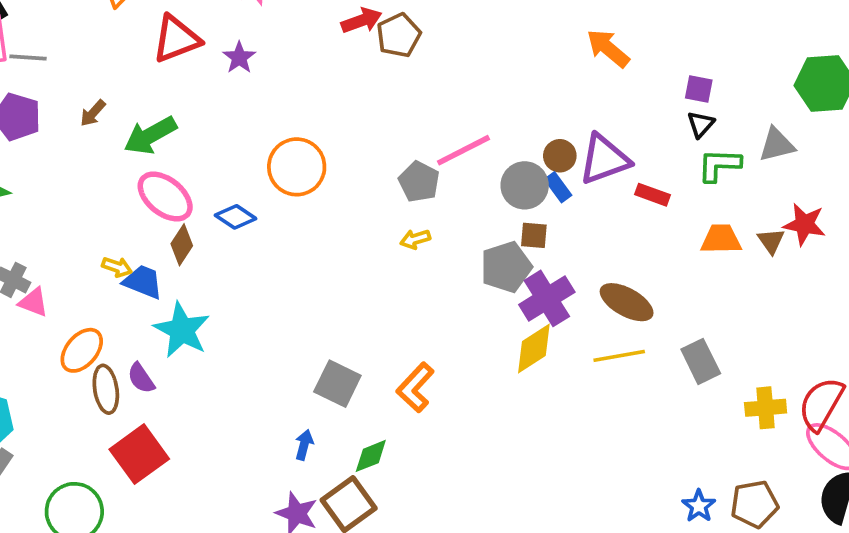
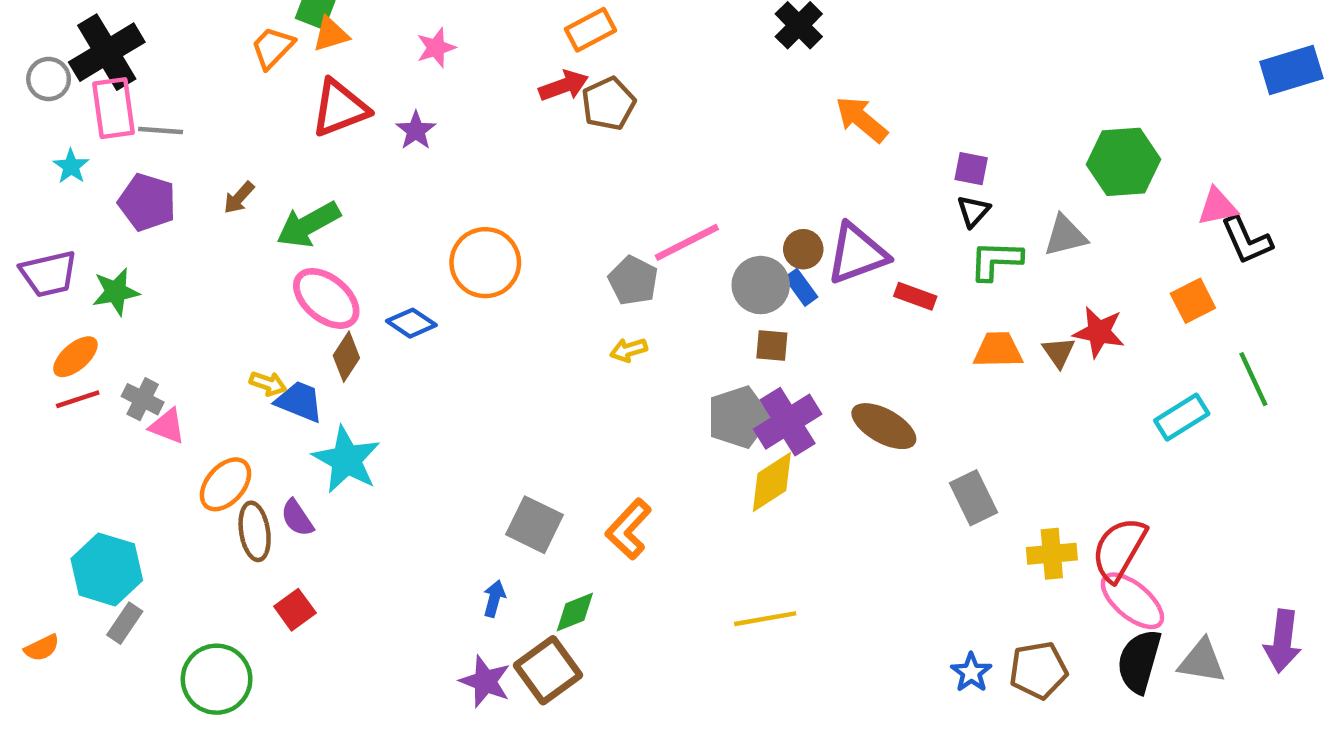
gray pentagon: (506, 267) -> (738, 417), moved
yellow line: (619, 356) -> (765, 619), moved
red square: (139, 454) -> (295, 610), size x0.6

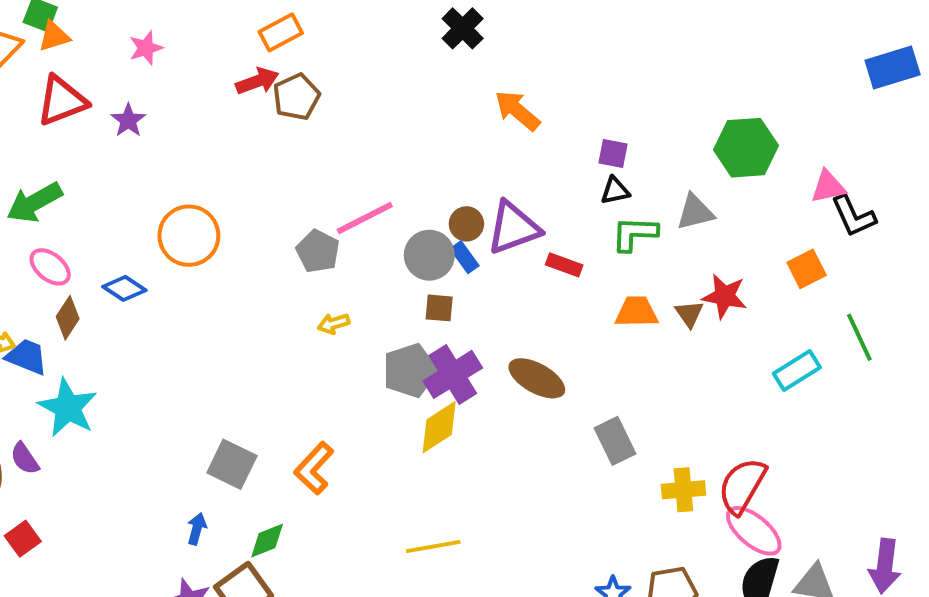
black triangle: (973, 211) -> (615, 191), turned 36
pink ellipse: (326, 298) -> (50, 267), size x0.7
yellow arrow: (629, 350) -> (334, 324), moved

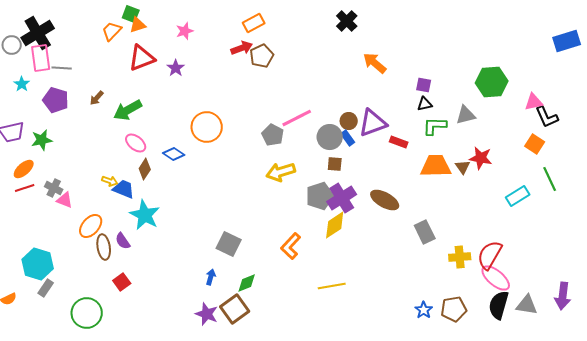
orange square: (807, 269) -> (535, 144), moved, turned -30
orange trapezoid: (637, 312) -> (436, 166), size x1.4
yellow arrow: (334, 324) -> (281, 172), size x1.8
orange L-shape: (314, 468) -> (291, 246), moved

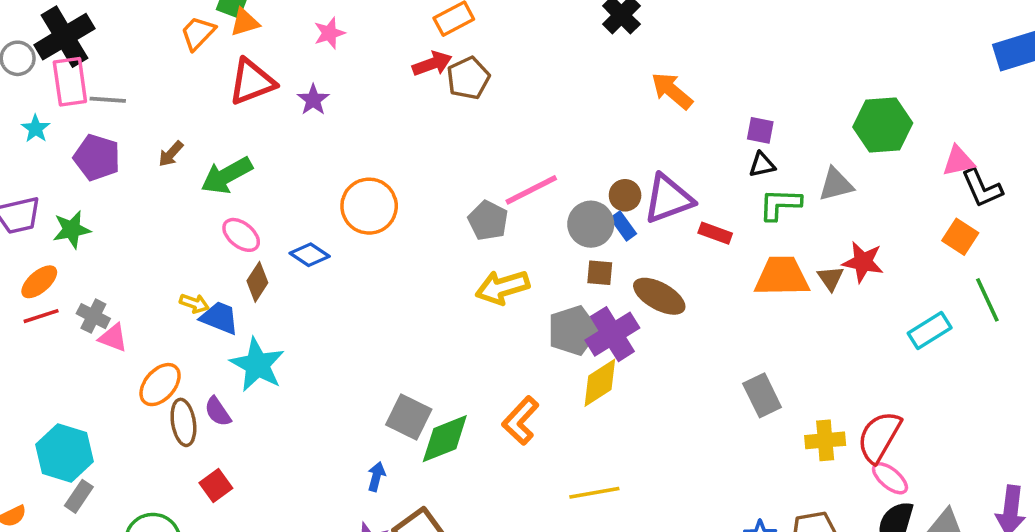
brown ellipse: (385, 200) -> (659, 296), moved
pink ellipse: (496, 278) -> (890, 478), size x0.7
green diamond: (247, 283) -> (445, 439), moved, size x1.5

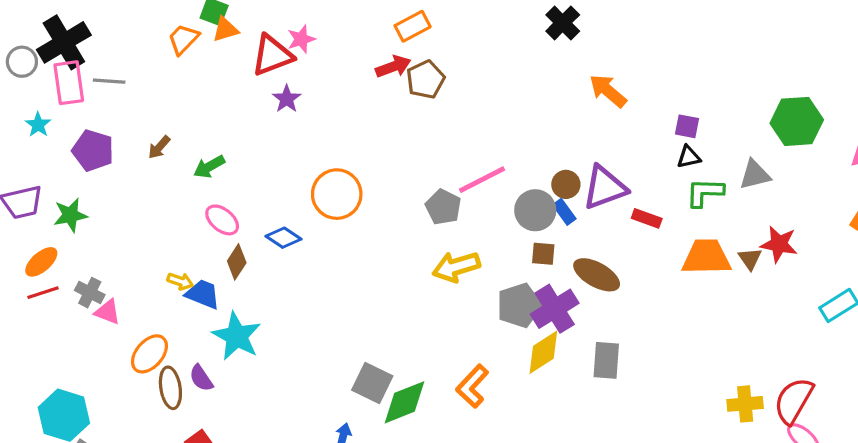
red triangle: (252, 82) -> (272, 55), moved
gray line: (108, 100) -> (109, 81), moved
green arrow: (227, 175) -> (209, 167), size x0.7
gray rectangle: (762, 395) -> (606, 360), moved, turned 30

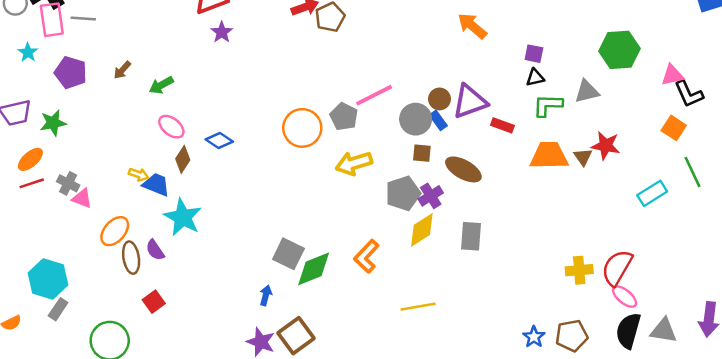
orange circle: (337, 194) -> (302, 128), moved
purple cross: (555, 309) -> (431, 196), size x0.7

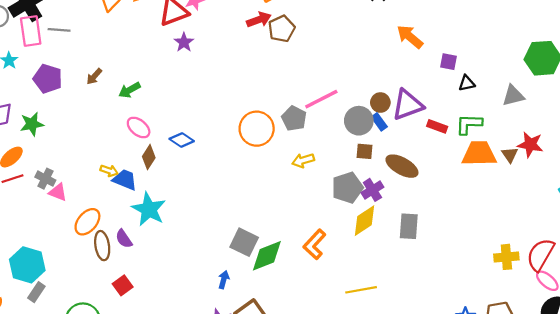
purple square: (534, 54) -> (448, 62), moved
green L-shape: (548, 105) -> (469, 124), moved
yellow arrow: (354, 163) -> (303, 160), size x0.7

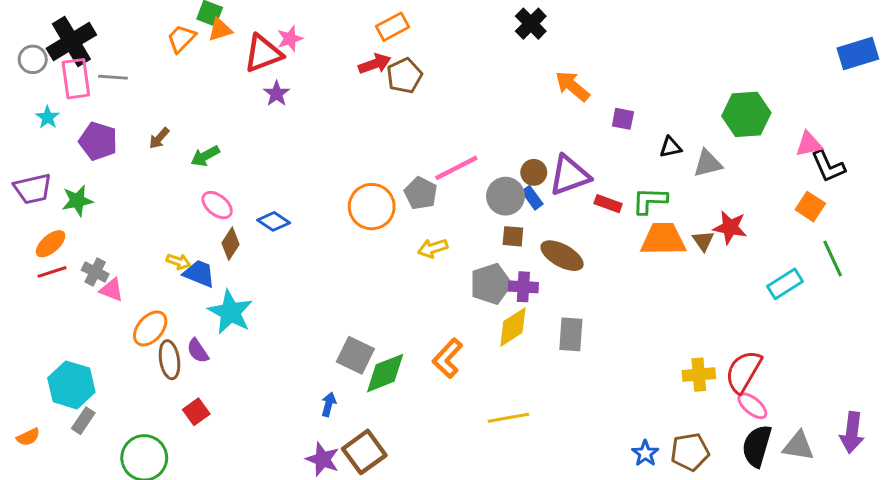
black triangle: (467, 83) -> (671, 147), moved
purple cross: (372, 190) -> (523, 287), turned 35

